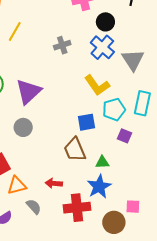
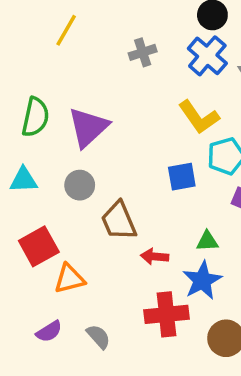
brown trapezoid: (75, 150) -> (119, 221), moved
red arrow: (54, 183) -> (155, 257), moved
gray semicircle: (34, 207) -> (98, 337), moved

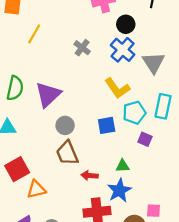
gray cross: (143, 52) -> (82, 48), turned -35
gray circle: (80, 185) -> (65, 125), moved

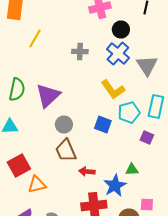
gray cross: (82, 48) -> (80, 52), turned -35
blue square: (107, 125) -> (103, 124), turned 30
purple square: (145, 139) -> (147, 138), moved
green triangle: (123, 166) -> (132, 170), moved

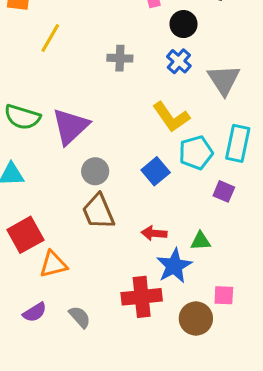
blue cross: (118, 54) -> (179, 61), size x0.7
green semicircle: (17, 90) -> (22, 117), turned 95
blue square: (103, 124) -> (156, 171), turned 30
red arrow: (87, 172) -> (154, 233), moved

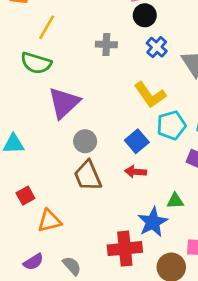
black circle: (183, 24) -> (145, 15), moved
green semicircle: (22, 117) -> (36, 63), moved
red arrow: (154, 233) -> (135, 172), moved
red square: (25, 235) -> (25, 196), size x0.6

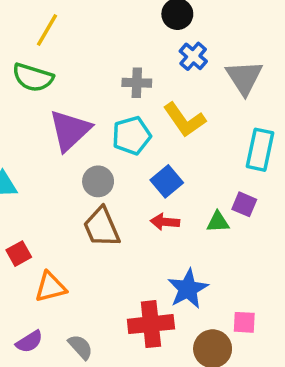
gray cross: (106, 44) -> (137, 83), moved
cyan pentagon: (171, 125) -> (132, 136), moved
green triangle: (175, 201) -> (218, 222), moved

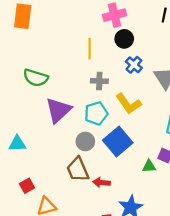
yellow line: (47, 30) -> (90, 49), moved, turned -30
gray circle: (98, 181) -> (85, 141), moved
blue square: (167, 181) -> (118, 141), size x1.5
red arrow: (165, 222) -> (102, 183), moved

